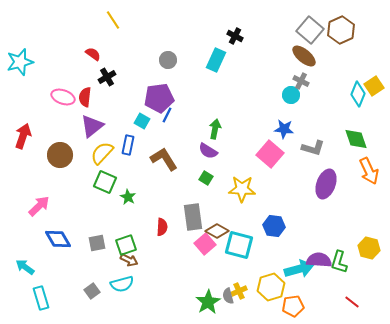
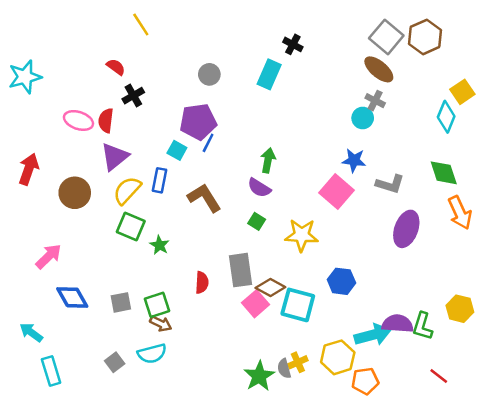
yellow square: (374, 86) -> (462, 92), moved

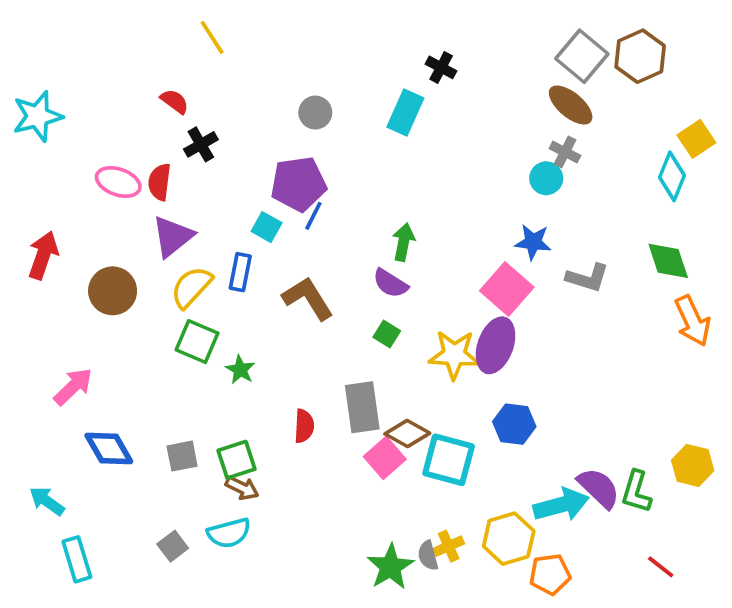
purple ellipse: (406, 229) -> (496, 345), moved
purple semicircle: (398, 324) -> (599, 488), turned 40

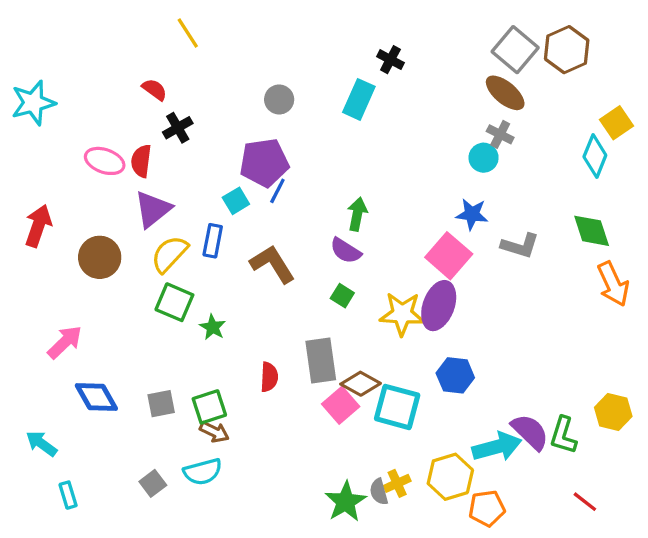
cyan square: (267, 227) -> (236, 201), turned 30
cyan rectangle: (77, 559) -> (68, 495), size x0.7

